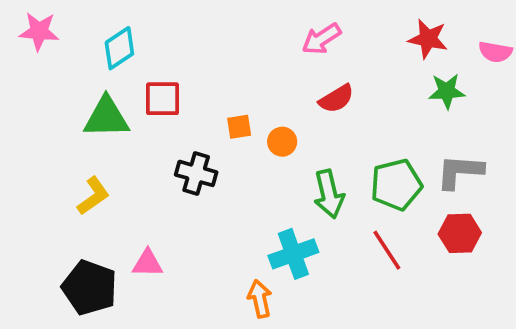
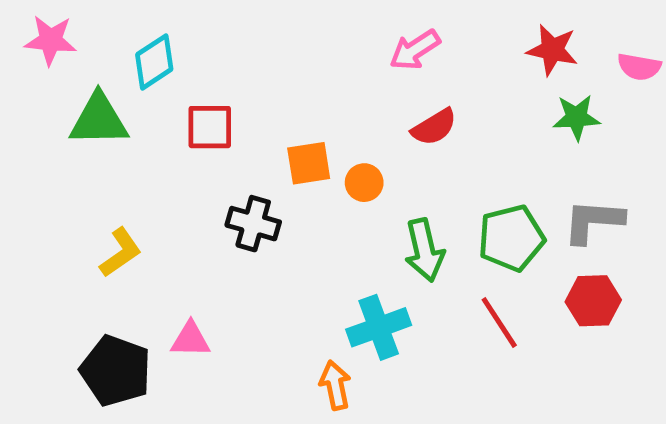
green triangle: (106, 117) -> (99, 120), moved
orange square: (239, 127) -> (309, 163), size x1.4

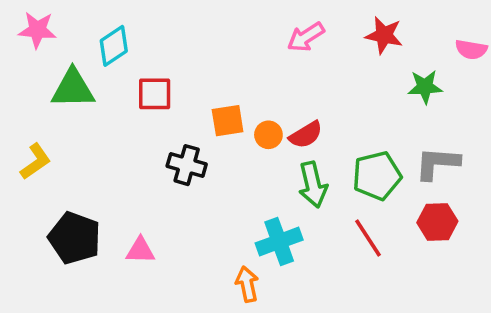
red star: (552, 50) -> (384, 35), moved
red semicircle: (434, 127) -> (306, 135), moved
yellow L-shape: (121, 253) -> (36, 161), moved
black pentagon: (116, 371) -> (75, 238), moved

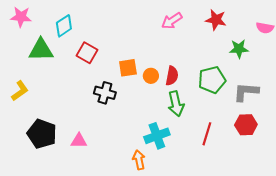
red square: (155, 94) -> (87, 53), turned 30
red semicircle: (306, 135) -> (172, 76), turned -48
green pentagon: (377, 176) -> (212, 80), moved
red line: (368, 238) -> (207, 134), turned 50

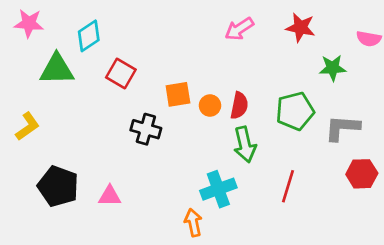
red hexagon: (246, 125) -> (362, 174), moved

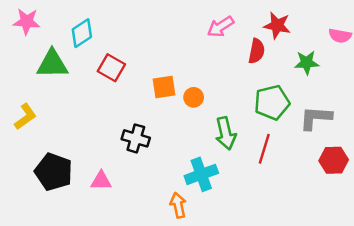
red semicircle: (239, 106) -> (257, 51), moved
black cross: (146, 129) -> (136, 138), moved
red line: (288, 186) -> (264, 149), moved

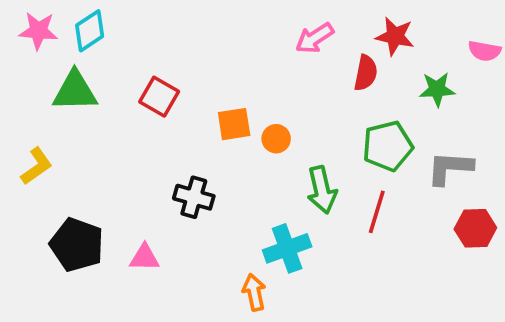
cyan diamond: (82, 33) -> (90, 31), moved

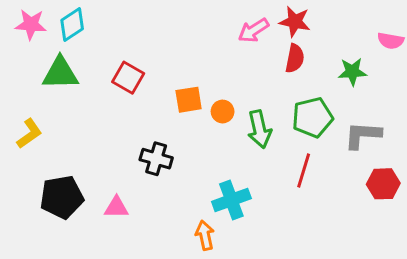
red star: (395, 36) -> (295, 22), moved
green arrow: (322, 190) -> (259, 129), moved
black pentagon: (77, 245) -> (62, 197), turned -30

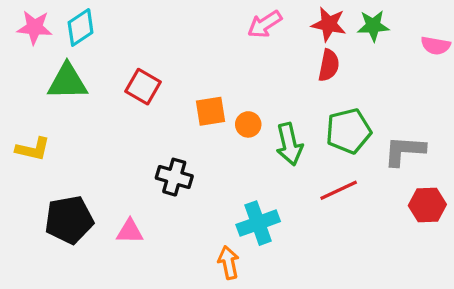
pink arrow: (254, 30) -> (265, 24), moved
green star: (352, 72) -> (373, 26), moved
yellow L-shape: (29, 134) -> (33, 149), turned 48
red line: (304, 170) -> (339, 190), turned 48

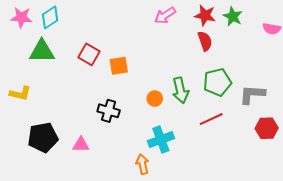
green star: (373, 26) -> (233, 16), turned 30
red semicircle: (329, 65) -> (205, 41), turned -30
orange square: (210, 111) -> (119, 66), moved
orange circle: (248, 124) -> (155, 99), moved

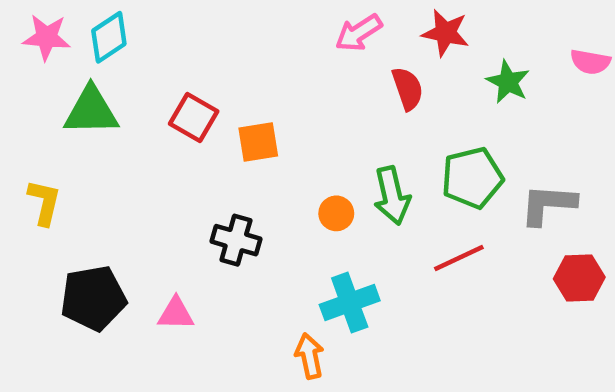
green star: (233, 16) -> (508, 82), moved
red semicircle: (205, 41) -> (408, 89), moved
yellow L-shape: (20, 93) -> (44, 202), turned -90

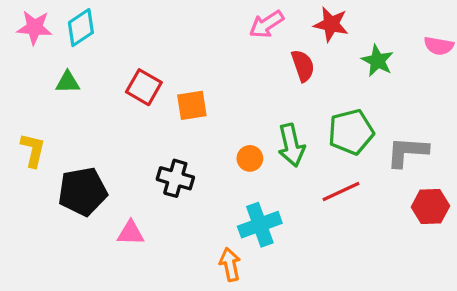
green triangle: (91, 111) -> (68, 82), size x0.6
black pentagon: (93, 298) -> (83, 192), moved

